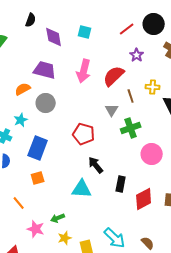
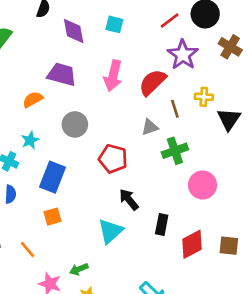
purple star: (137, 55) -> (183, 55), size x1.6
gray circle: (46, 103) -> (75, 124), moved
gray triangle: (112, 110) -> (150, 127), turned 40
cyan triangle: (82, 189) -> (110, 231), turned -45

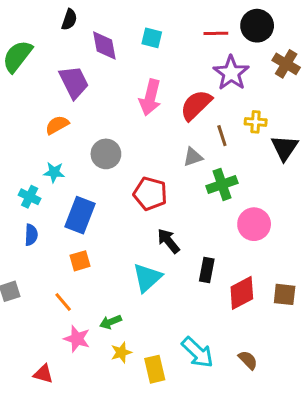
red line: (170, 20) -> (216, 33), turned 36
purple trapezoid: (62, 74) -> (74, 82), moved, turned 48
cyan star: (30, 140) -> (54, 172), turned 30
orange line: (27, 250) -> (63, 302), moved

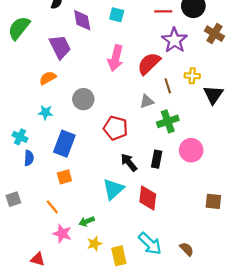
cyan cross: (30, 197) -> (20, 137), moved
black rectangle: (207, 270) -> (157, 159), moved
red diamond: (242, 293) -> (148, 198), moved, turned -55

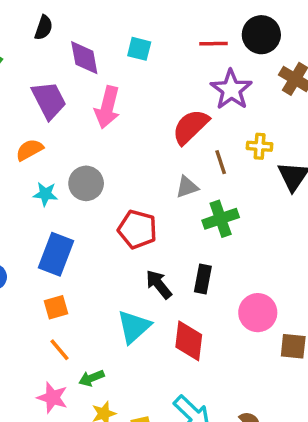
pink arrow: (116, 58) -> (107, 107), moved
cyan star: (46, 112) -> (45, 194), moved
pink circle: (191, 150) -> (258, 313), moved
orange line: (52, 207) -> (60, 350), moved

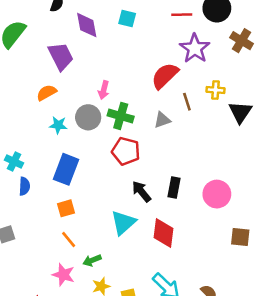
pink arrow: (107, 107) -> (104, 90), moved, size x0.6
green cross: (221, 219) -> (121, 116), moved, turned 35
pink circle: (258, 313) -> (217, 194), moved

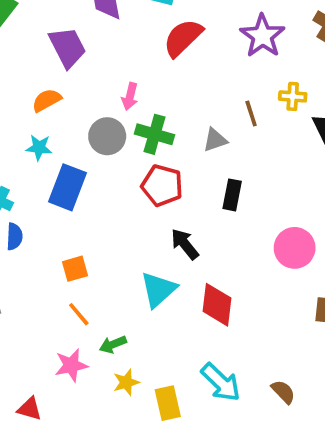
red semicircle: (165, 76) -> (183, 38), moved
cyan star: (58, 125) -> (39, 148), moved
blue rectangle: (66, 169) -> (67, 187), moved
black rectangle: (174, 188) -> (232, 195), moved
pink star: (63, 275) -> (71, 365), turned -30

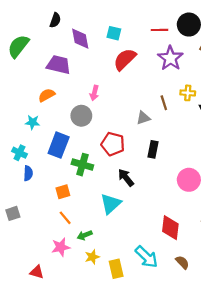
purple trapezoid: (67, 47) -> (59, 65), turned -50
green cross: (155, 134) -> (82, 165), moved
cyan star: (39, 148) -> (32, 122), moved
red diamond: (217, 305) -> (170, 228), moved

